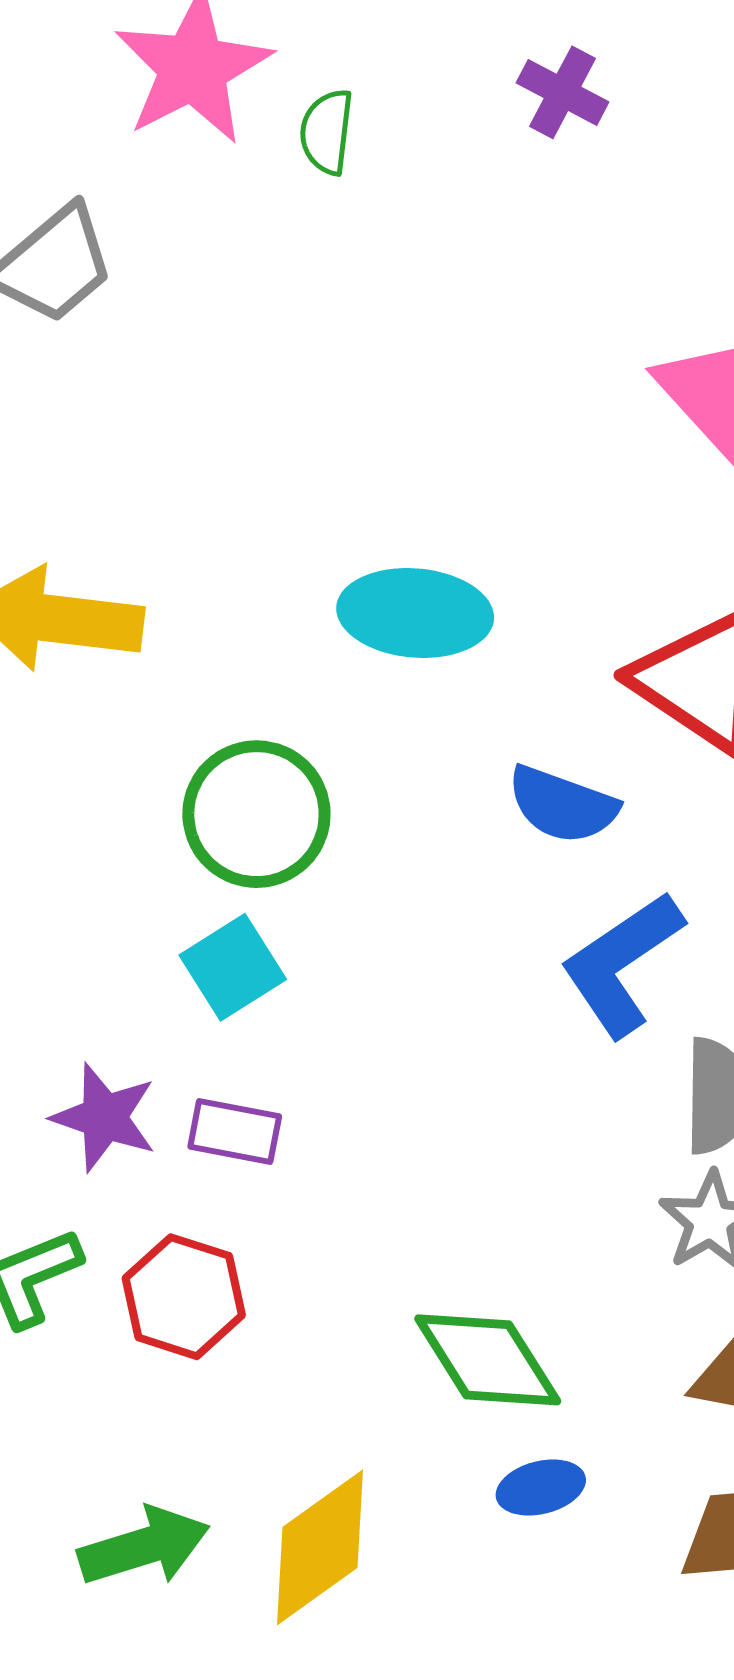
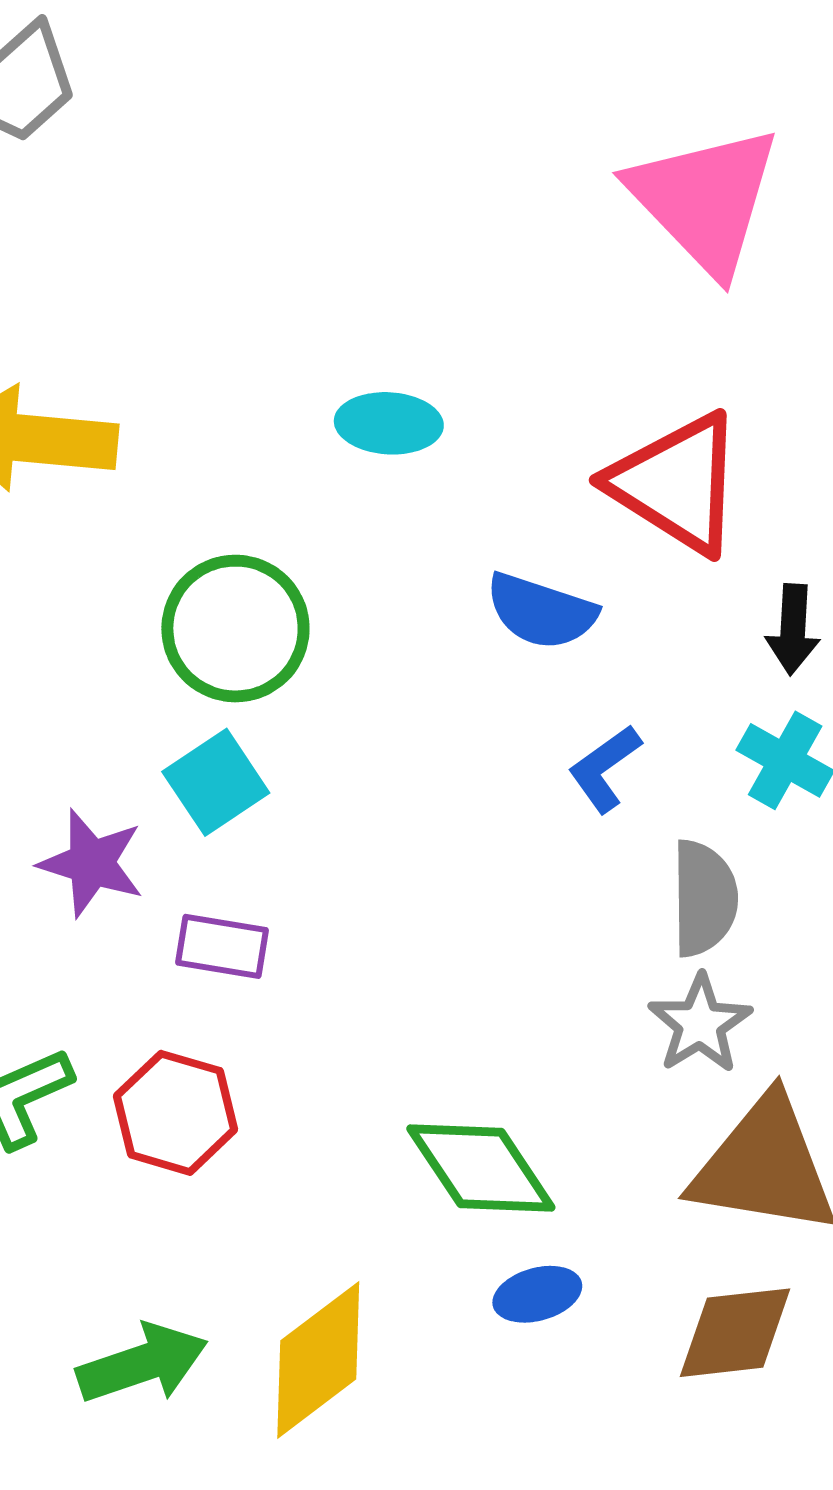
cyan ellipse: (415, 613) -> (389, 423), size x0.7
blue L-shape: (622, 964) -> (605, 769), size x0.6
purple star: (104, 1117) -> (92, 863), moved

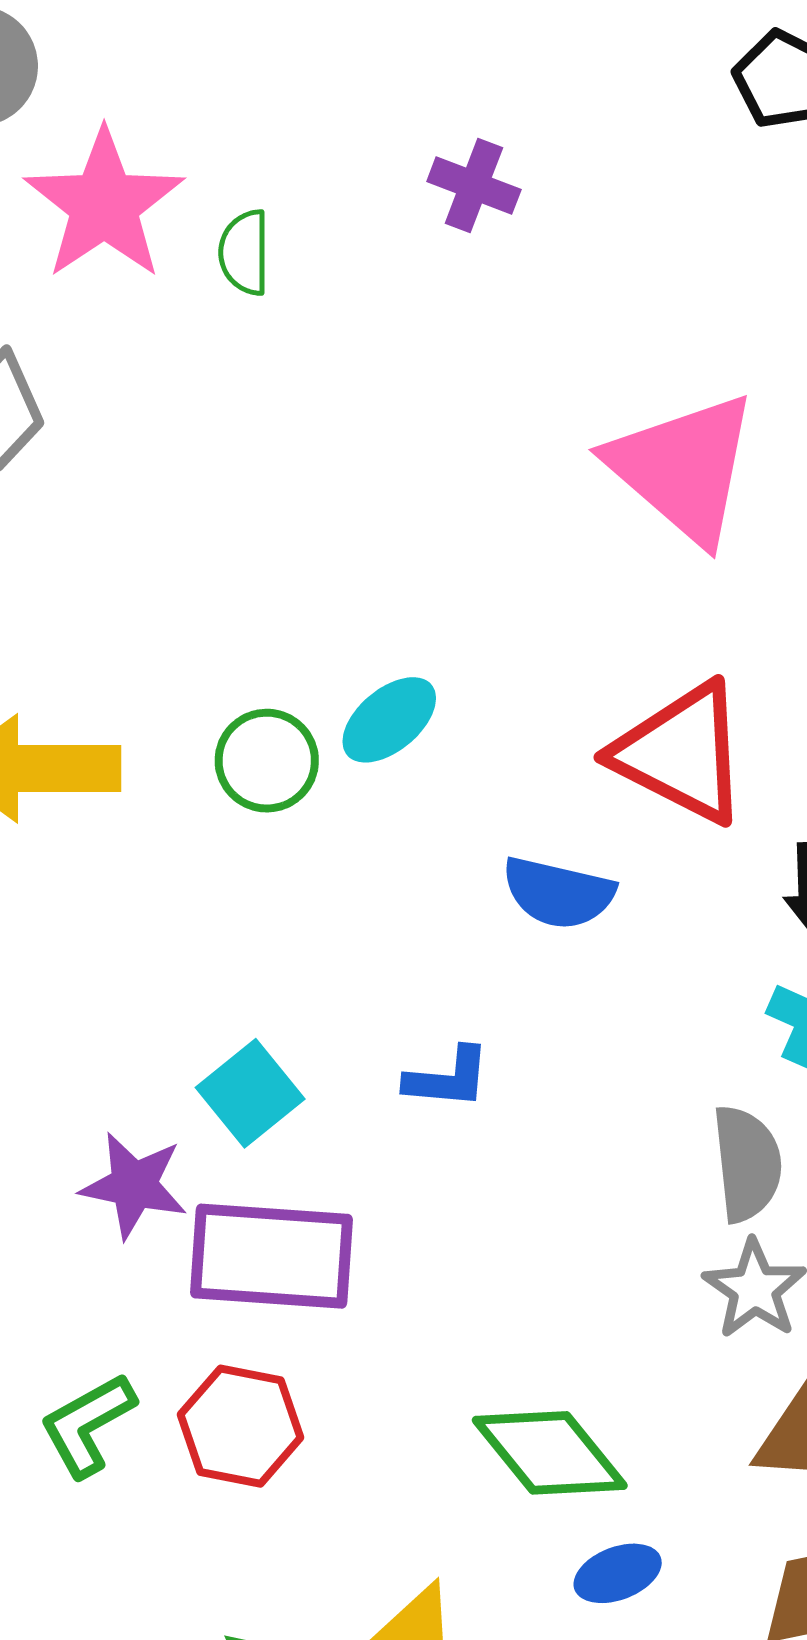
cyan ellipse: (389, 423) -> (389, 720), turned -38
green circle: (235, 629) -> (267, 761), moved, size x0.7
blue L-shape: (605, 769) -> (448, 1078), moved, turned -134
purple rectangle: (222, 946) -> (271, 1256), size x1.8

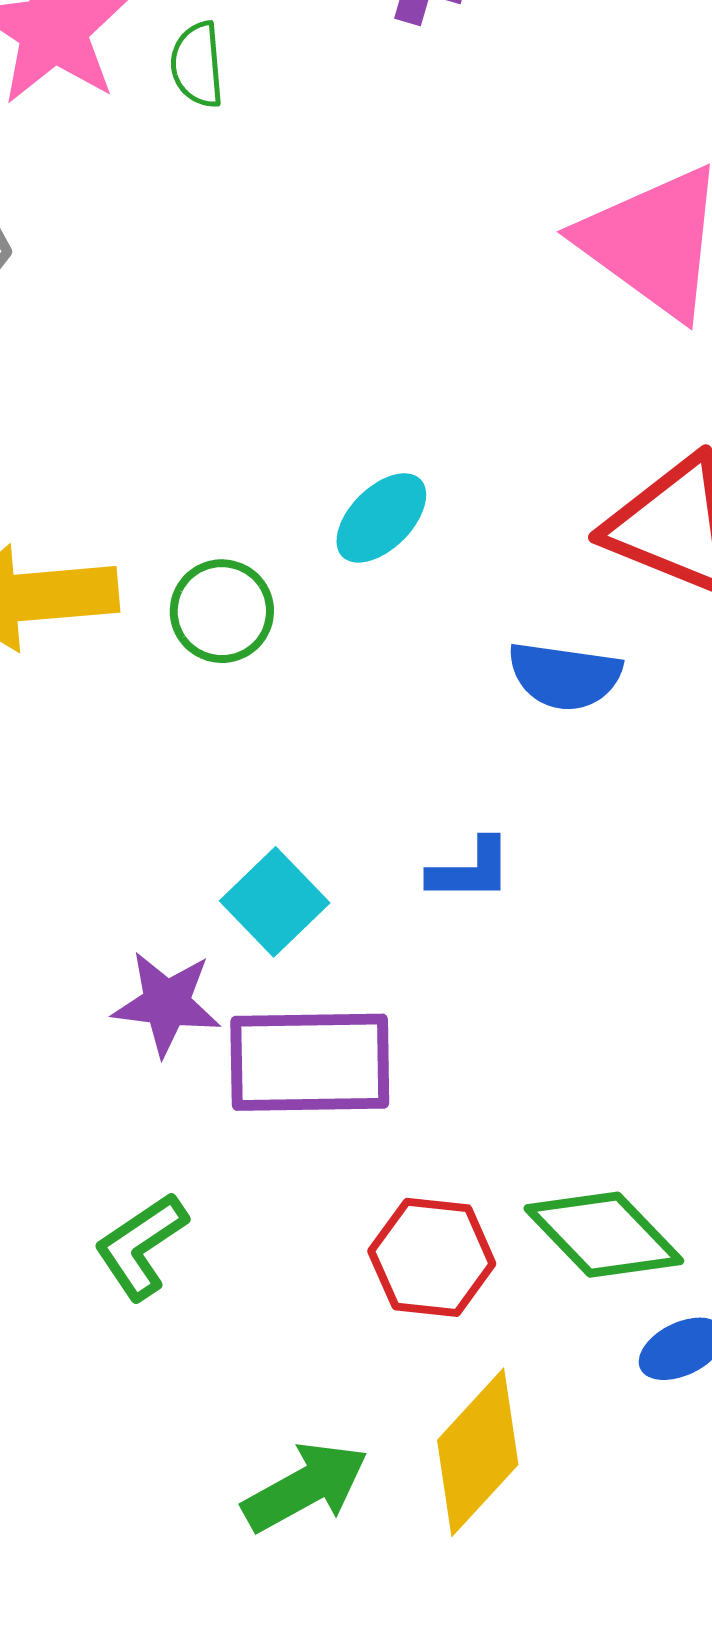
green circle: (267, 761) -> (222, 611), moved
red hexagon: (241, 1426) -> (432, 1257), moved

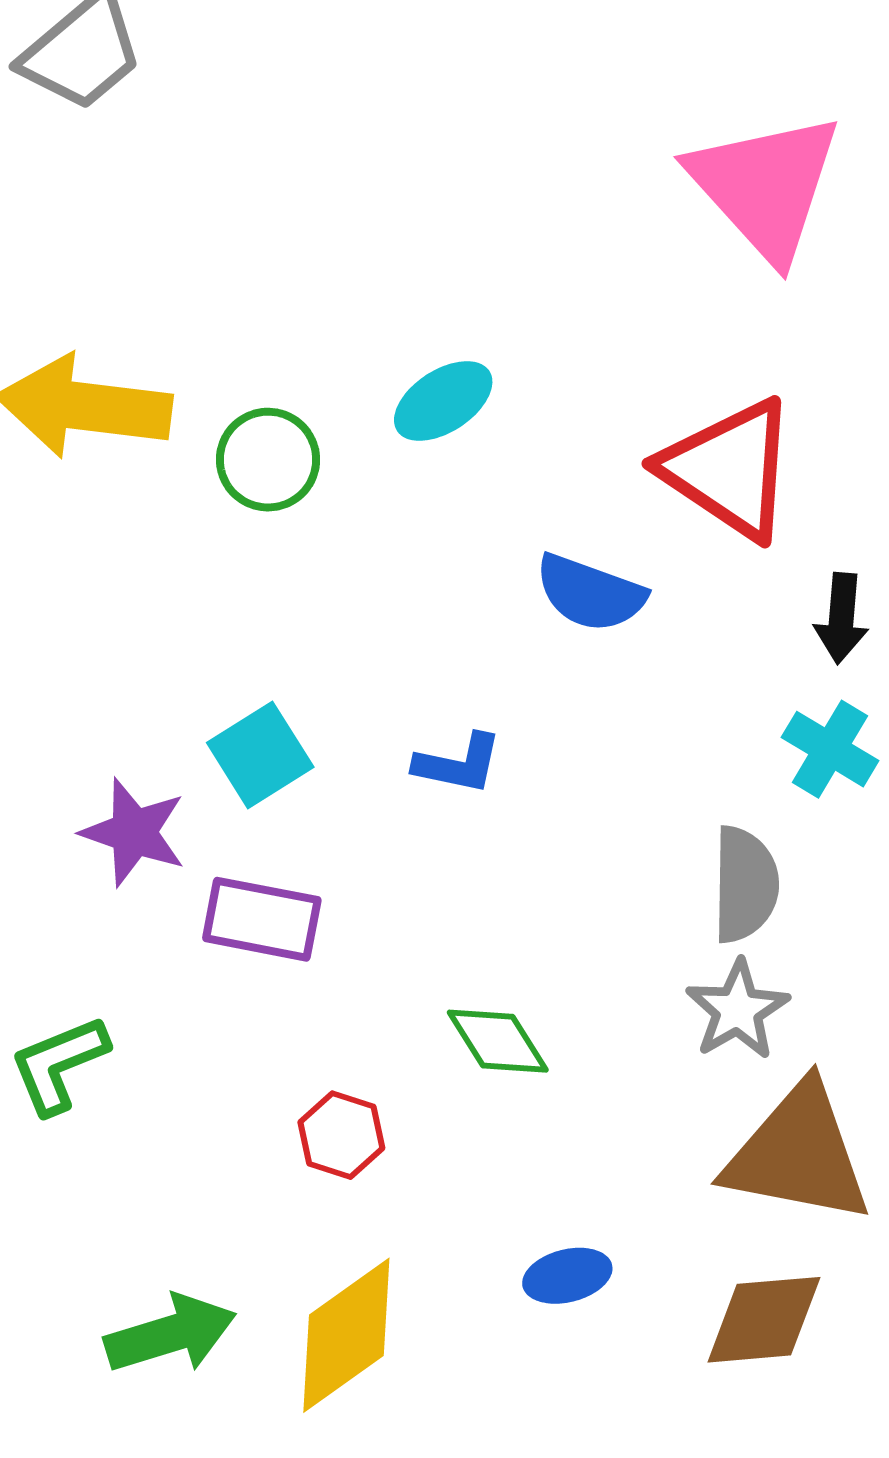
purple rectangle: (310, 1062) -> (262, 919), size x0.7
green diamond: (604, 1235) -> (498, 1041), moved, size x0.7
red hexagon: (432, 1257) -> (341, 1135), size x0.7

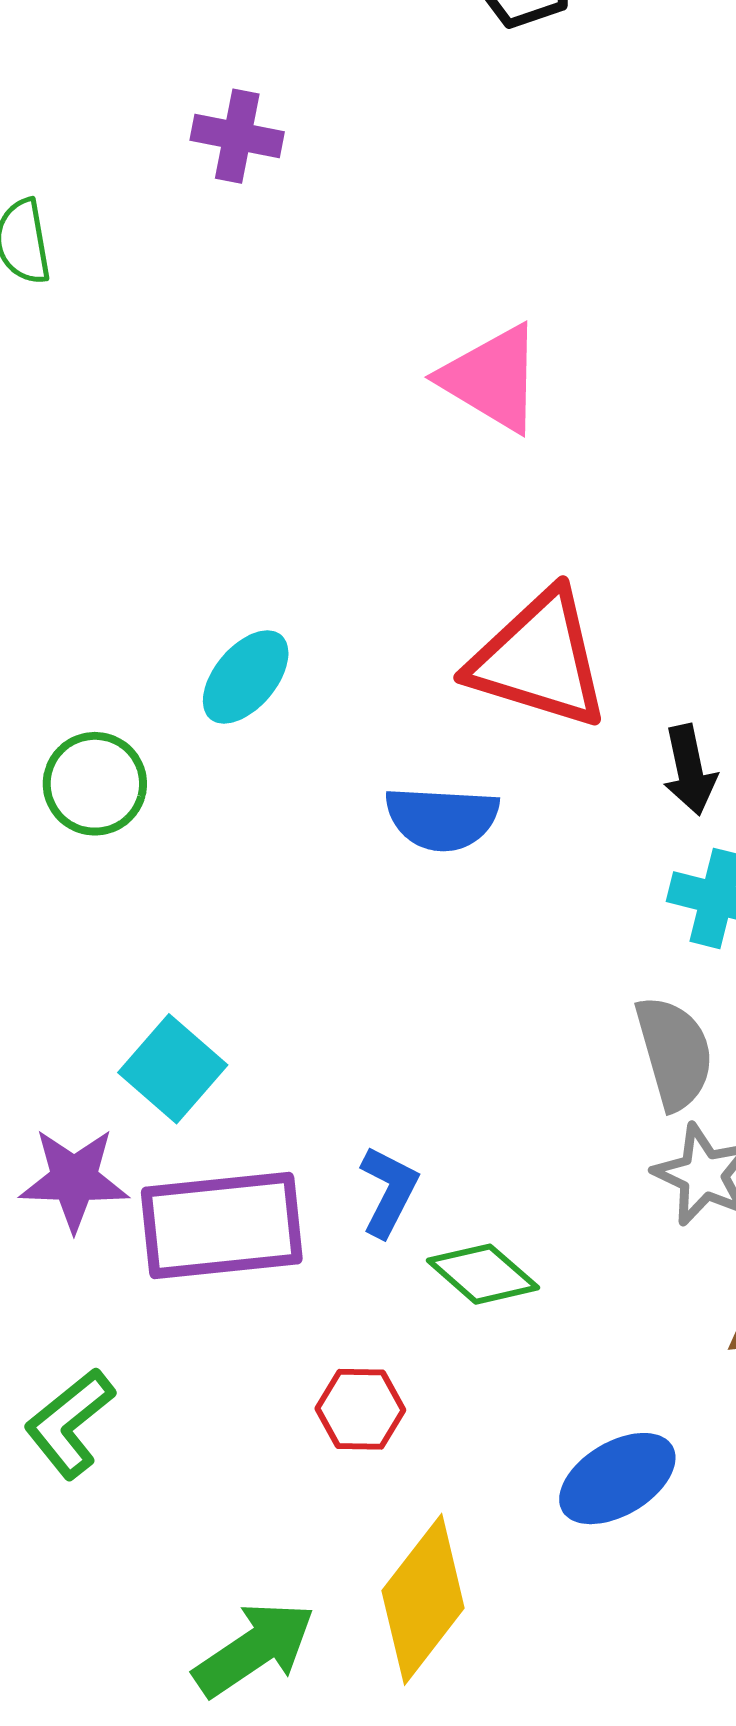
pink triangle: (765, 186) -> (492, 378), size x0.7
blue L-shape: (458, 764) -> (389, 1191), moved, turned -58
purple rectangle: (262, 919) -> (222, 1225), size x1.4
blue ellipse: (567, 1276) -> (617, 1479), size x1.4

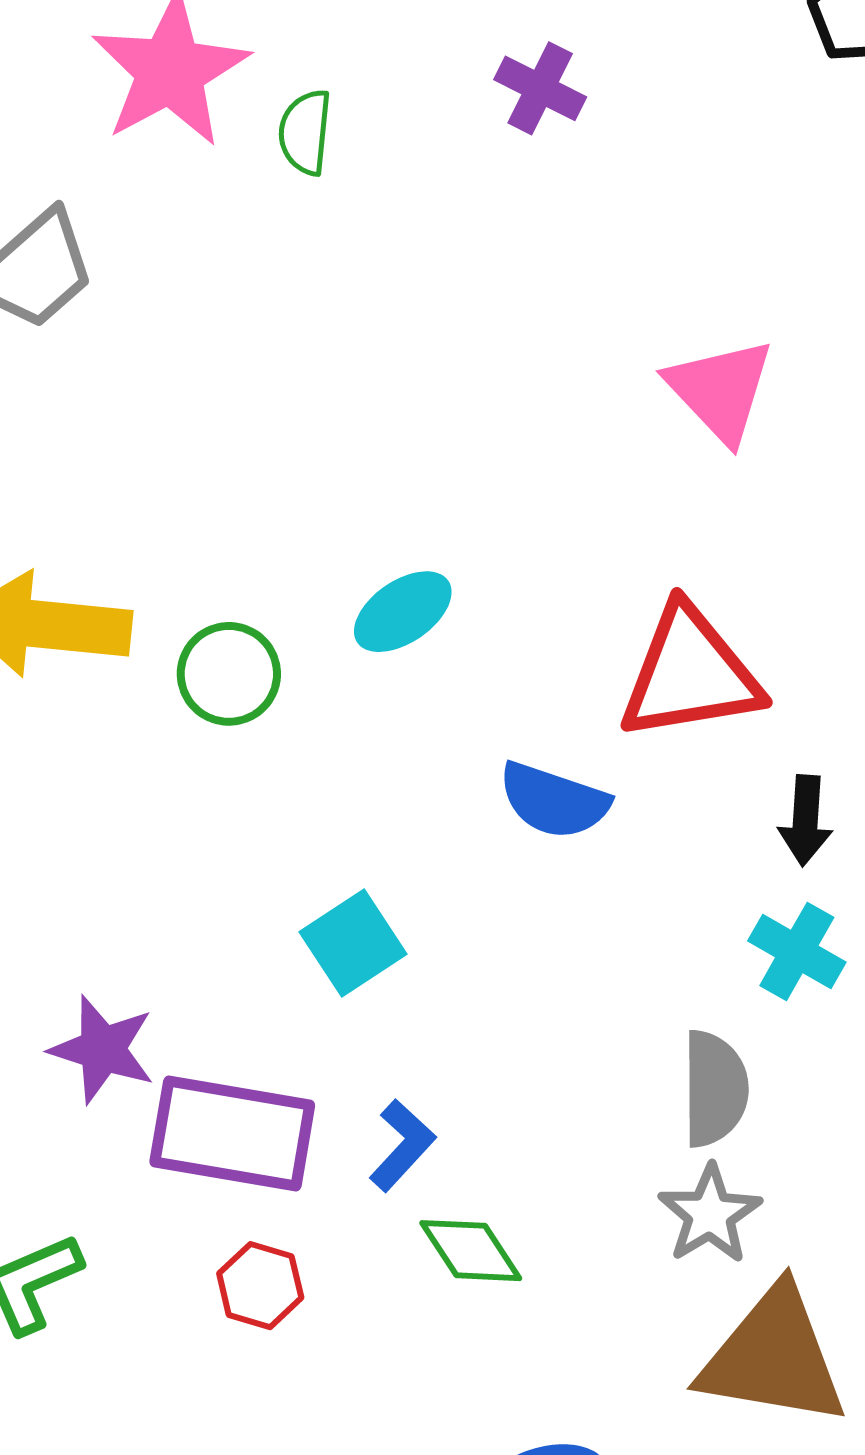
red triangle: (539, 660) -> (690, 674), turned -42
cyan square: (173, 1069) -> (353, 943), moved
red hexagon: (360, 1409) -> (260, 1286), moved

